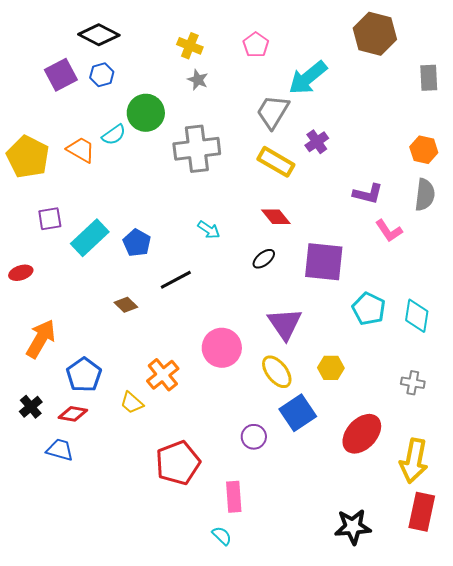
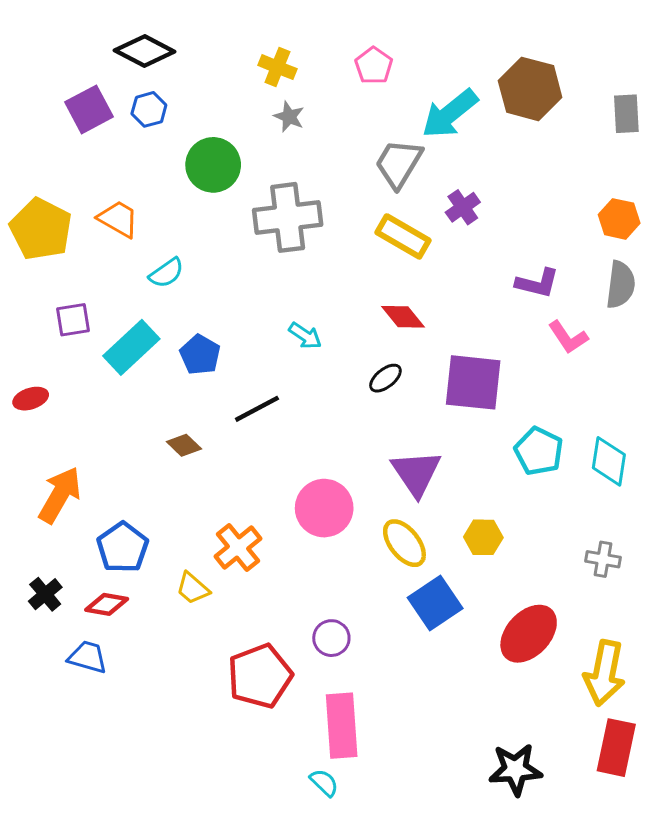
brown hexagon: (375, 34) -> (530, 89), moved
cyan semicircle: (114, 135) -> (166, 273), moved
purple circle: (254, 437) -> (331, 638), moved
pink rectangle: (234, 497) -> (342, 726), size x1.4

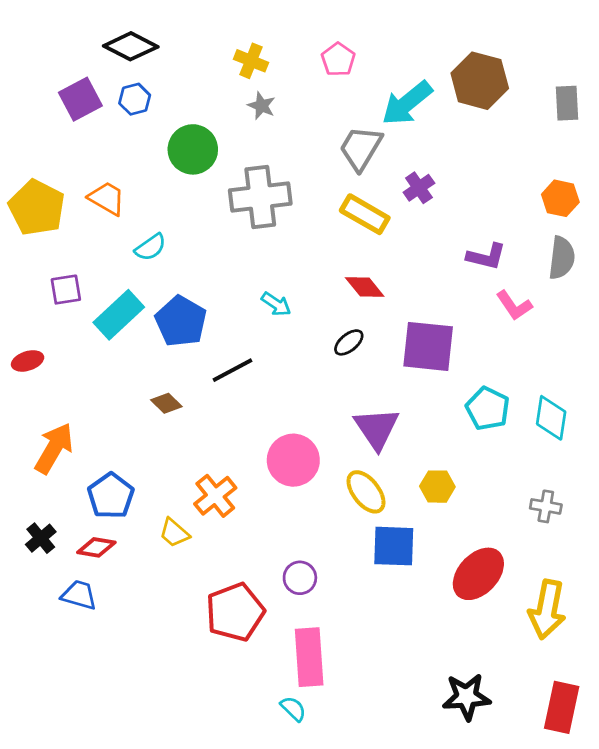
blue pentagon: (200, 355) -> (181, 321), size x1.4
blue square: (435, 603) -> (394, 546), turned 36
red rectangle: (616, 748) -> (562, 707), moved

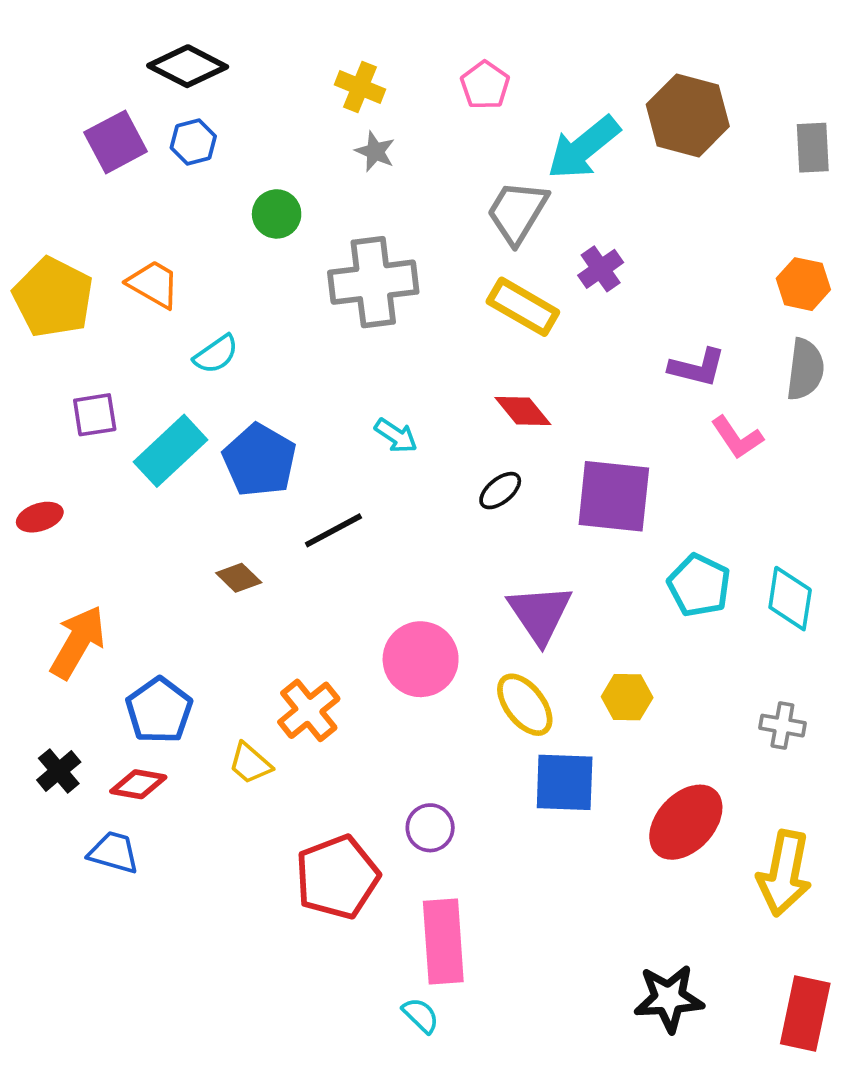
green circle: (193, 149) -> (277, 214), size x0.7

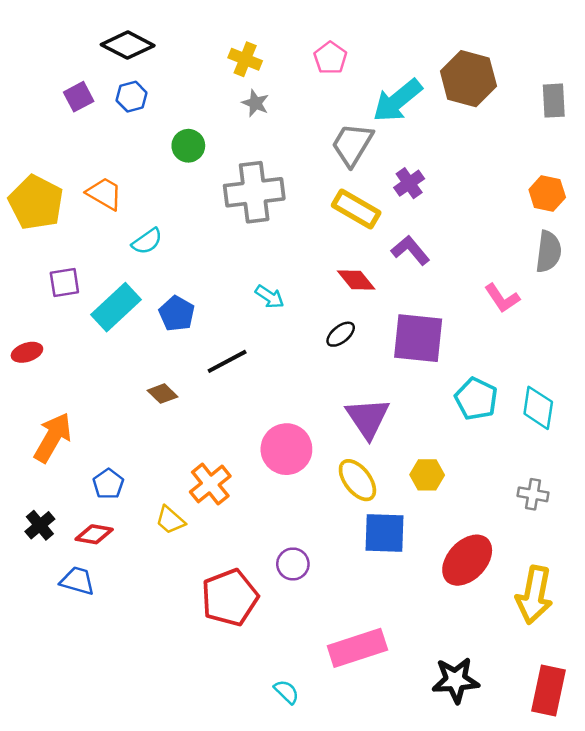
purple square: (116, 142) -> (79, 97), size x0.7
purple L-shape: (697, 367) -> (410, 250), moved, turned -144
blue pentagon: (260, 460) -> (177, 314), size x0.7
blue pentagon: (159, 710) -> (108, 484), size x0.7
pink rectangle: (443, 941) -> (357, 648), moved, turned 76

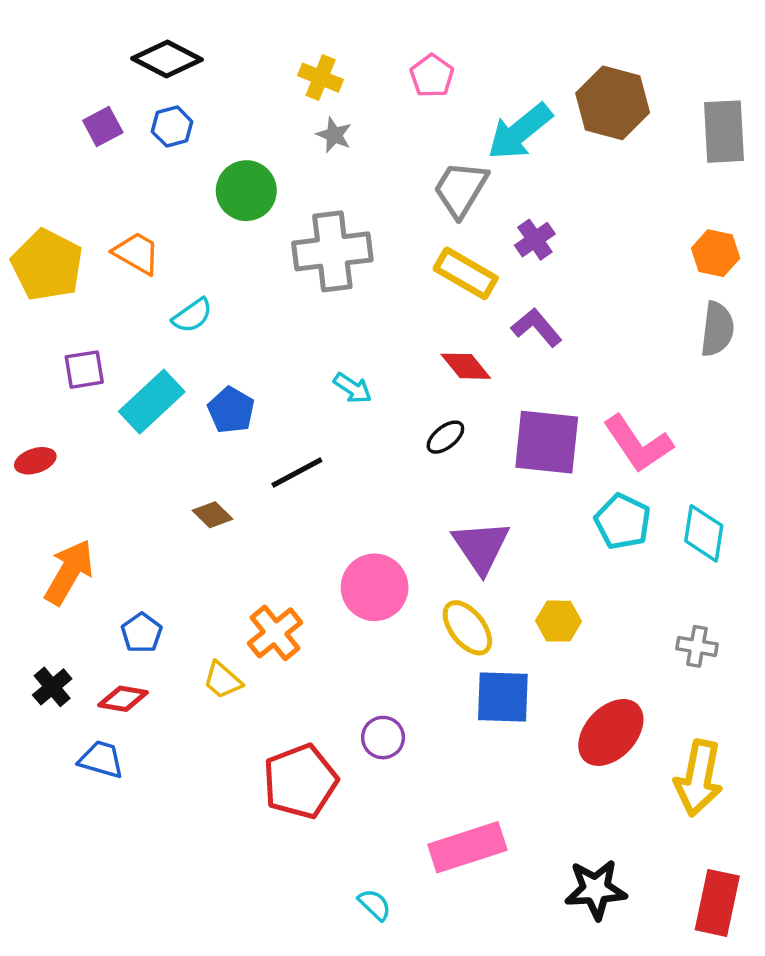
gray rectangle: (554, 101) -> (724, 132), size x1.4
green circle: (188, 146) -> (246, 191), size x1.4
pink L-shape: (502, 298) -> (638, 444), moved, size x1.5

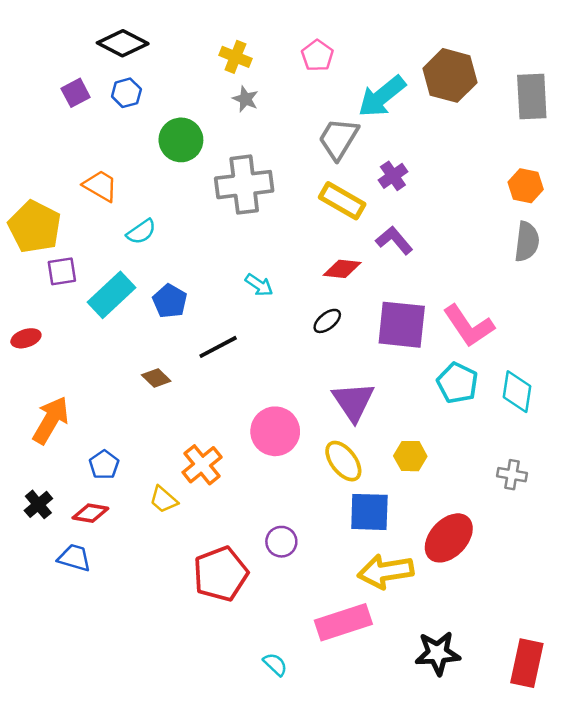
yellow pentagon: (47, 265) -> (35, 227), moved
red diamond: (466, 366) -> (342, 269), turned -45
yellow arrow: (699, 778) -> (386, 571), moved, turned 70

